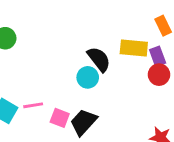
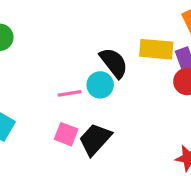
pink line: (33, 105) -> (70, 93), moved

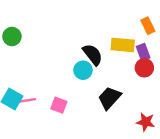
pink line: (70, 93) -> (28, 100), moved
black trapezoid: (95, 139) -> (109, 98), moved

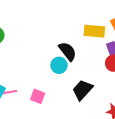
yellow rectangle: (123, 45) -> (94, 31), moved

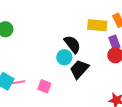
black trapezoid: (83, 90) -> (79, 69), moved

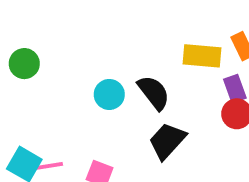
cyan circle: (64, 57) -> (109, 94), moved

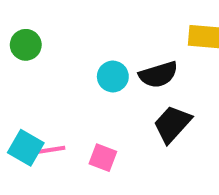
black semicircle: (154, 93) -> (158, 75), turned 111

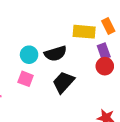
pink square: (103, 158) -> (26, 79), moved

